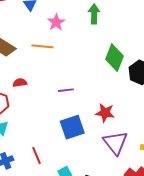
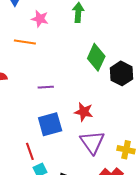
pink star: (56, 22) -> (40, 19), turned -30
red line: (37, 155) -> (30, 151), moved

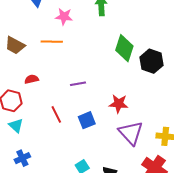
blue square: (50, 124) -> (87, 120), size x0.7
red line: (30, 151) -> (56, 114), moved

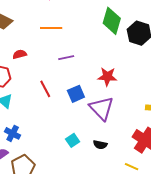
orange line: (52, 42) -> (51, 28), moved
purple triangle: (131, 133) -> (101, 108), moved
blue cross: (22, 158) -> (13, 133), turned -35

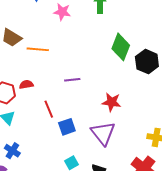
orange line: (51, 28) -> (38, 49), moved
red semicircle: (20, 54) -> (26, 84), moved
blue square: (76, 94) -> (67, 127), moved

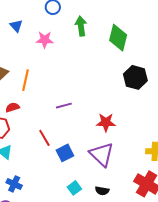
green diamond: (121, 47) -> (118, 38), moved
orange line: (38, 49) -> (26, 80), turned -75
red semicircle: (26, 84) -> (12, 107), moved

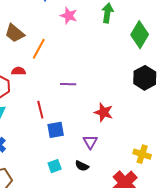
purple triangle: (102, 154) -> (90, 142), size x0.6
black semicircle: (102, 191) -> (82, 166), moved

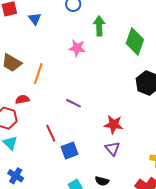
pink star: (69, 16) -> (77, 48), moved
purple line: (68, 84) -> (74, 103), turned 35
purple triangle: (90, 142) -> (113, 149), moved

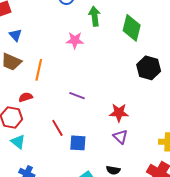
blue triangle: (35, 19) -> (15, 35), moved
blue square: (70, 150) -> (78, 143), turned 30

